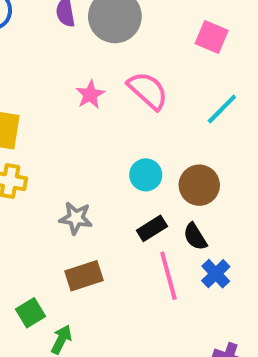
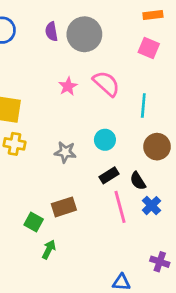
cyan line: (222, 109) -> (143, 106), moved, turned -40
brown circle: (199, 185) -> (157, 147), moved
gray star: (76, 218) -> (65, 152), moved
green square: (31, 313) -> (34, 222), moved, turned -30

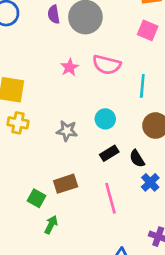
pink semicircle: (106, 84) -> (107, 65), turned 152
pink line: (120, 207) -> (111, 198), moved

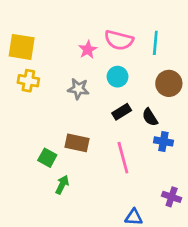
pink semicircle: (107, 65) -> (119, 40), moved
pink star: (70, 67) -> (88, 50), moved
blue cross: (150, 182) -> (163, 141), turned -36
brown rectangle: (66, 184) -> (77, 143), turned 30

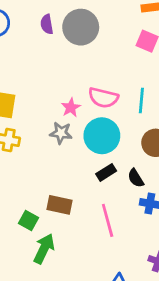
cyan circle: (118, 77) -> (102, 136), size x1.6
gray star: (78, 89) -> (61, 133), moved
green arrow: (62, 185) -> (44, 249), size x1.5

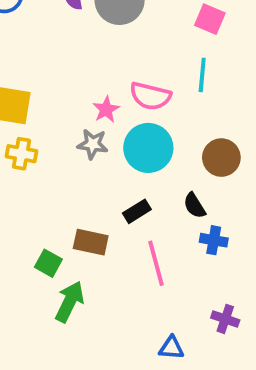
cyan line: (141, 100) -> (202, 75), moved
black rectangle: (106, 172) -> (137, 211), moved

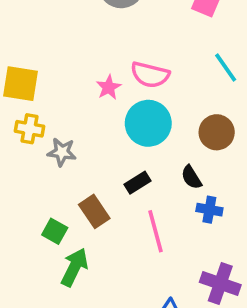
cyan line: (202, 75) -> (226, 67), moved, turned -40
gray star: (93, 144) -> (62, 152), moved
brown rectangle: (91, 242) -> (94, 211), turned 44
purple cross: (225, 319) -> (220, 283), size x1.5

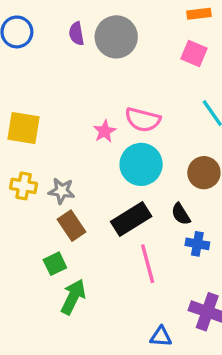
yellow cross: (29, 129) -> (24, 186), moved
black rectangle: (137, 183) -> (131, 219), size x1.6
brown rectangle: (94, 211) -> (72, 226), moved
green square: (55, 231) -> (55, 264), turned 35

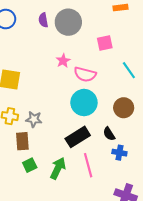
pink square: (194, 53) -> (105, 43), moved, turned -35
pink star: (105, 131) -> (63, 61), moved
brown rectangle: (72, 226) -> (22, 141), moved, turned 30
green arrow: (73, 297) -> (58, 168), moved

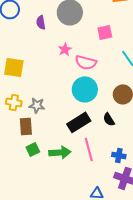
purple semicircle: (43, 20) -> (41, 22), moved
blue cross: (119, 153) -> (119, 155), moved
green arrow: (58, 168) -> (60, 152), turned 60

